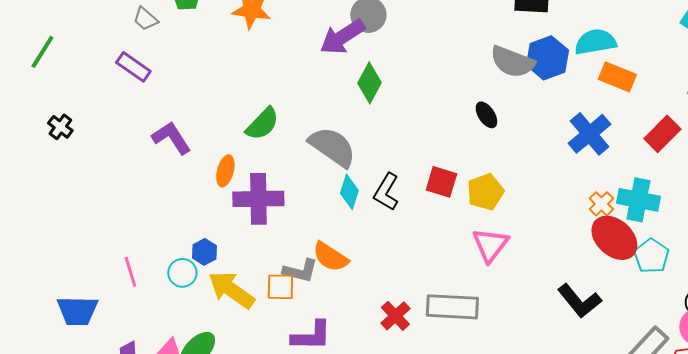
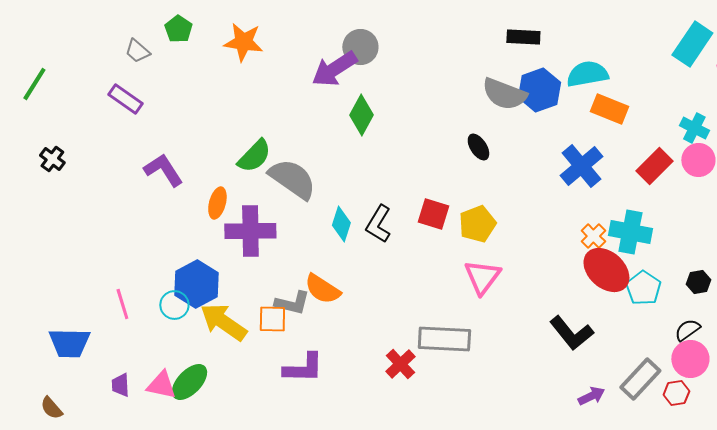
gray semicircle: (332, 147) -> (292, 179), moved
blue hexagon: (204, 252) -> (196, 284), size x1.8
red cross: (395, 316) -> (400, 364), moved

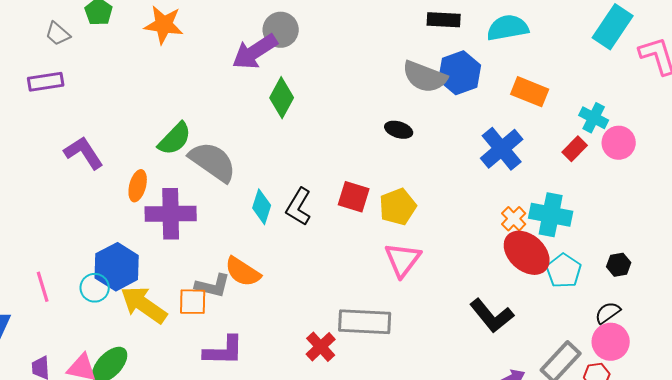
cyan semicircle: (587, 74) -> (508, 28), moved
purple rectangle: (125, 99) -> (46, 82), turned -44
cyan cross: (694, 128) -> (594, 118), moved
black ellipse: (478, 147) -> (399, 130), turned -40
red rectangle: (654, 166) -> (575, 149), size x0.7

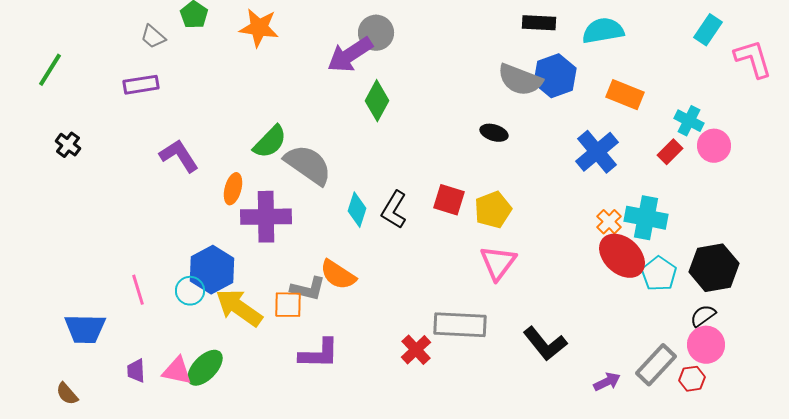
cyan rectangle: (613, 27) -> (708, 30), size x0.7
black hexagon: (619, 265) -> (714, 268), size x2.0
black L-shape: (492, 316) -> (545, 344), moved

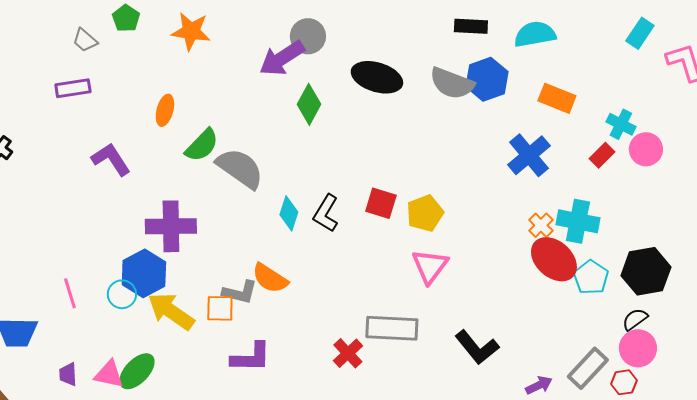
black ellipse: (494, 133) -> (377, 77), moved, size x1.8
orange ellipse: (233, 189) -> (165, 110), moved
purple cross: (266, 217) -> (171, 226), moved

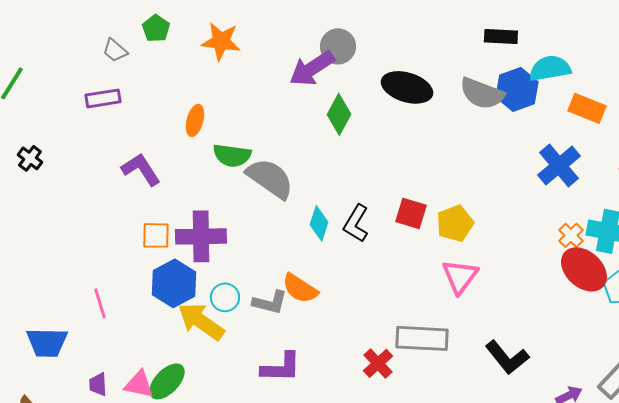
cyan semicircle: (535, 34) -> (550, 68), moved
green semicircle: (202, 145) -> (232, 155), turned 54
cyan circle: (122, 294) -> (225, 297), moved
orange square: (220, 308) -> (156, 235), moved

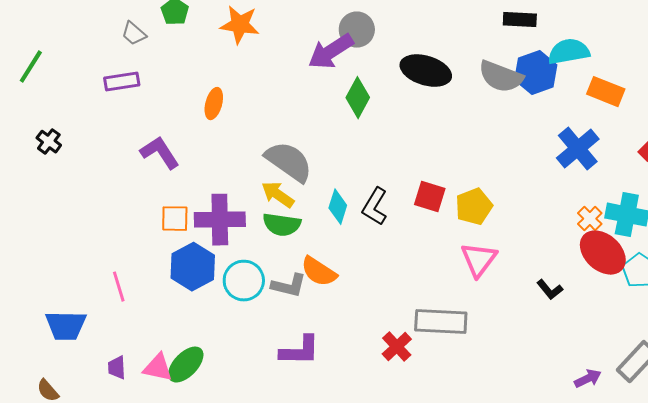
green semicircle: (232, 155) -> (282, 225), moved
cyan circle: (225, 297) -> (244, 281), size x1.4
yellow arrow: (201, 321) -> (278, 195), moved, size x0.7
black L-shape: (507, 357) -> (550, 290), moved, size x0.6

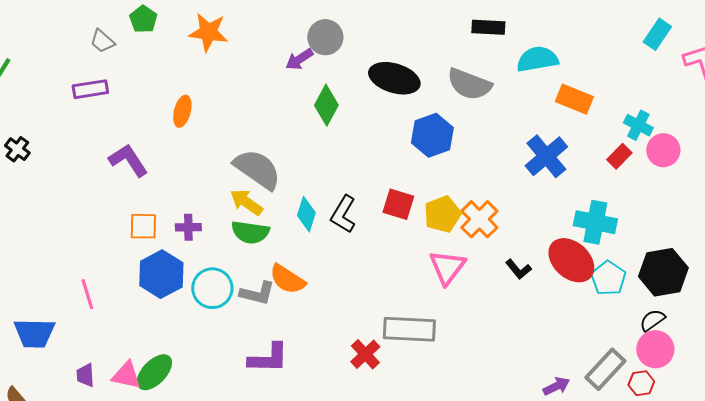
purple arrow: (331, 52) -> (299, 59), size x0.6
blue hexagon: (536, 73) -> (432, 135), moved
orange cross: (590, 219) -> (479, 219), moved, size x1.5
purple cross: (220, 220) -> (188, 227), size x0.5
black L-shape: (550, 290) -> (518, 269), moved

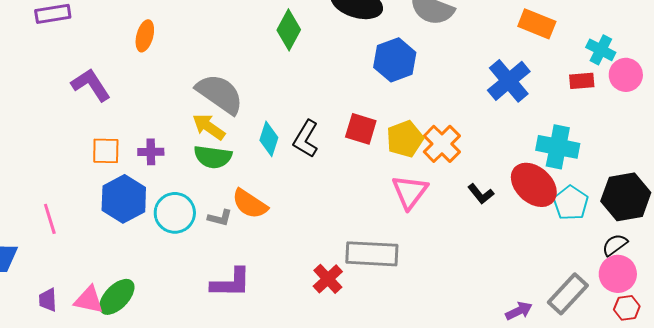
red rectangle: (619, 156) -> (582, 81), turned 40
gray L-shape: (257, 293) -> (220, 218), size x0.7
red hexagon: (641, 383) -> (627, 308), moved

